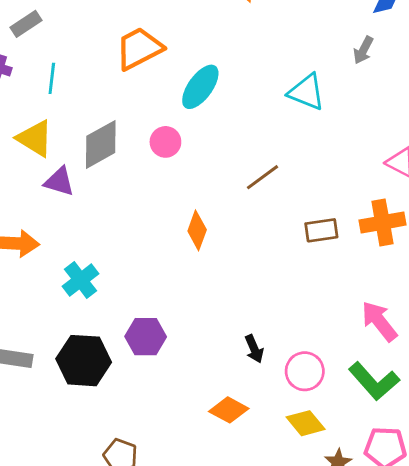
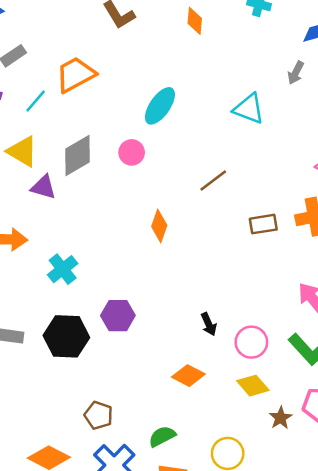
orange trapezoid: (139, 48) -> (75, 75), moved
cyan line: (52, 78) -> (36, 101), turned 35

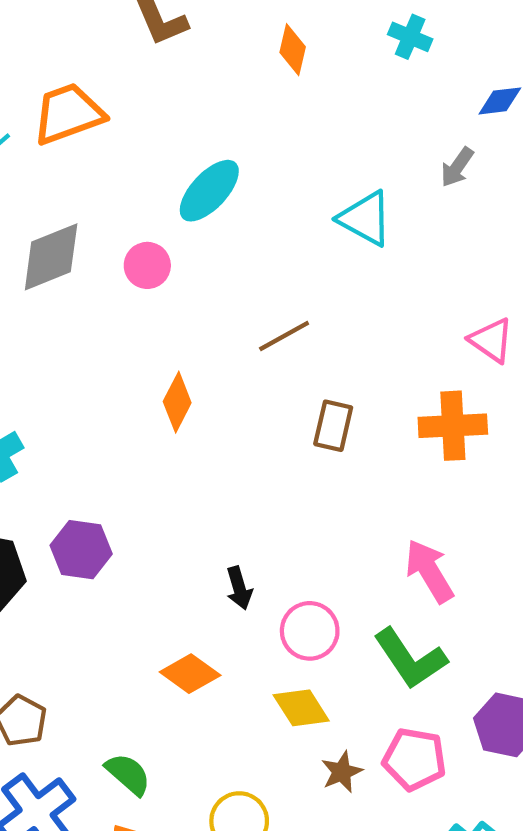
brown rectangle: (263, 224) -> (333, 426), moved, turned -76
green semicircle: (162, 436) -> (128, 774), turned 60

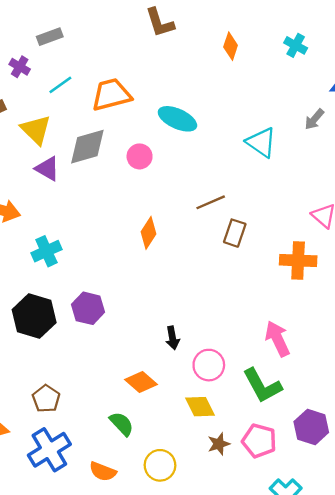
orange trapezoid: (68, 114) -> (111, 95), moved
cyan ellipse: (209, 191) -> (177, 119), turned 66
brown rectangle: (333, 426) -> (235, 233), moved
green semicircle: (128, 774) -> (122, 424), moved

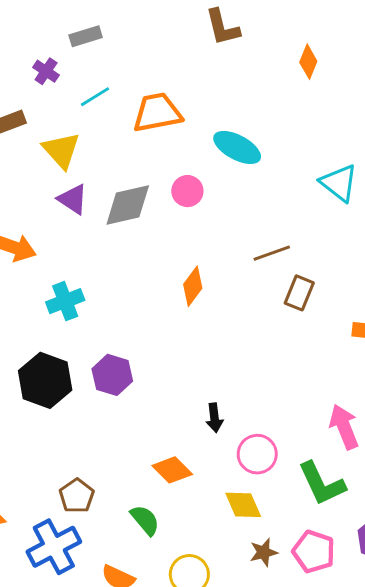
gray diamond: (87, 147) -> (128, 205), moved
brown pentagon: (46, 399) -> (77, 496), moved

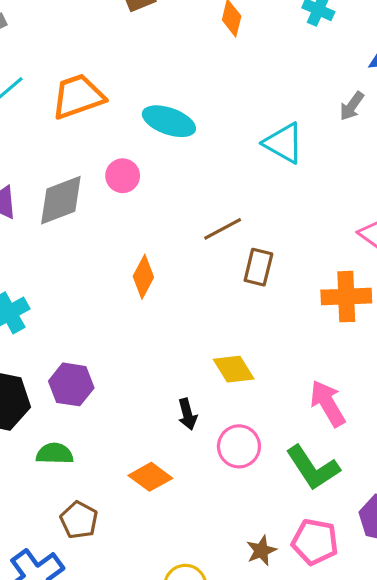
brown pentagon: (77, 496) -> (79, 520), moved
yellow diamond: (243, 505) -> (234, 369), moved
green semicircle: (145, 520) -> (55, 454), moved, turned -40

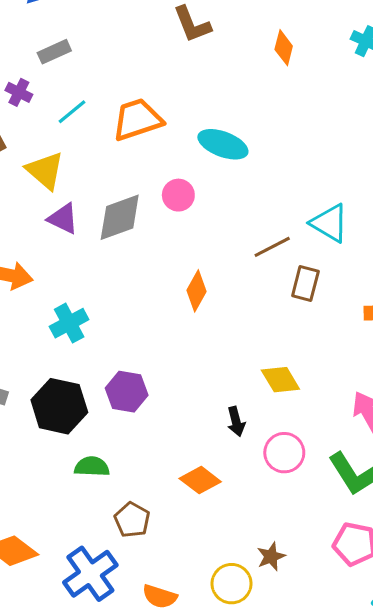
cyan triangle: (284, 143) -> (329, 223), moved
green semicircle: (55, 454) -> (92, 467), moved
brown star: (261, 551) -> (271, 556), moved

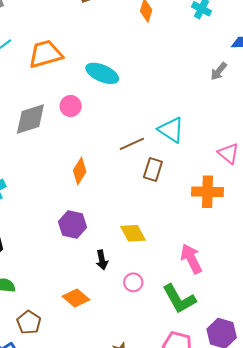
purple hexagon: (127, 392) -> (73, 225), moved
pink circle: (284, 453) -> (133, 282), size x0.7

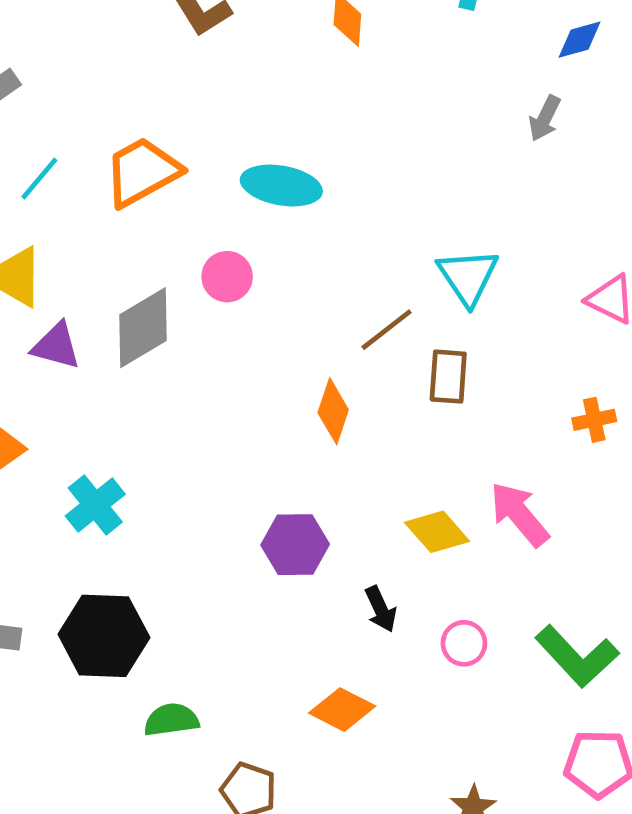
cyan triangle: (171, 130) -> (468, 277), turned 36
orange diamond: (80, 171) -> (333, 411), moved
orange cross: (207, 192) -> (594, 420), moved, size x0.6
pink arrow: (191, 259) -> (519, 514), moved

